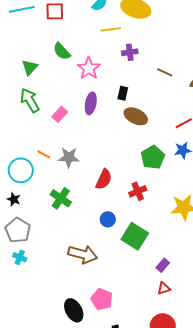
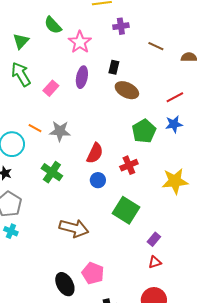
blue circle: (108, 219) -> (98, 180), moved

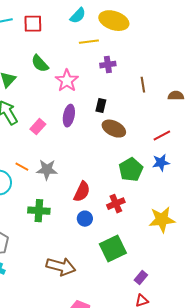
brown line: (156, 46) -> (143, 85), turned 56
green cross: (52, 172) -> (39, 211), turned -30
green square: (126, 210) -> (113, 249), turned 32

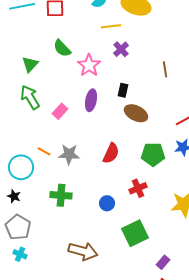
purple cross: (108, 65) -> (121, 49), moved, turned -35
green pentagon: (131, 170) -> (153, 154), turned 30
red semicircle: (82, 192) -> (111, 153), moved

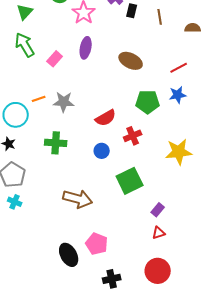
black rectangle: (123, 90) -> (132, 11), moved
orange line: (44, 151) -> (39, 99), turned -48
red semicircle: (111, 153) -> (106, 118), moved, turned 35

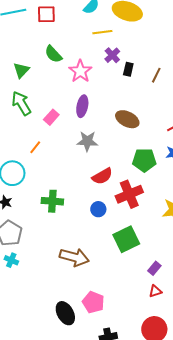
brown line: (160, 17) -> (156, 75), turned 35
orange line: (39, 99) -> (35, 147), moved, turned -32
gray star: (64, 102) -> (87, 141), moved
red cross: (133, 136) -> (129, 194), size x1.5

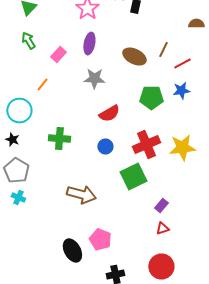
brown line: (156, 75) -> (163, 50), moved
green arrow: (21, 103) -> (28, 40), size x0.7
red cross: (129, 194) -> (146, 144), moved

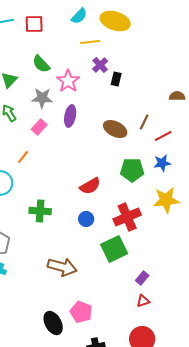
gray star: (94, 78) -> (42, 98), moved
yellow star: (182, 148) -> (166, 200), moved

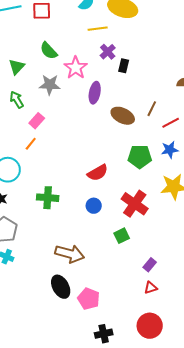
purple ellipse: (70, 116) -> (95, 93), moved
pink rectangle: (39, 127) -> (37, 121), moved
red cross: (127, 217) -> (135, 204), turned -32
green square: (114, 249) -> (122, 236), size x0.6
black ellipse: (53, 323) -> (61, 287), moved

